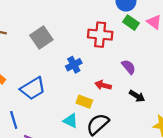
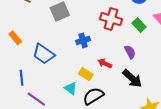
green rectangle: (131, 23) -> (139, 25), moved
blue trapezoid: (33, 88) -> (44, 54), turned 55
black arrow: (137, 96) -> (132, 78), size x1.5

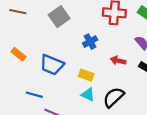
yellow rectangle: (86, 74) -> (86, 75), moved
blue line: (22, 78) -> (34, 95), turned -56

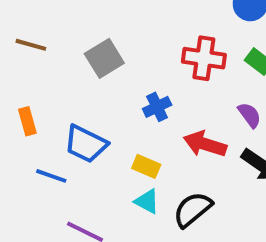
orange rectangle: (19, 54) -> (27, 121), turned 32
red arrow: (118, 61) -> (205, 144), size x1.5
blue line: (34, 95) -> (51, 176), moved

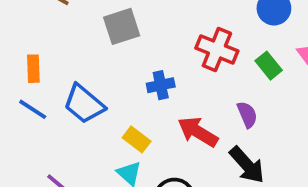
blue line: (51, 176) -> (33, 109), moved

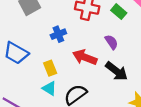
yellow rectangle: (137, 139) -> (50, 68), turned 42

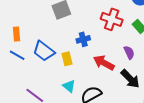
yellow rectangle: (50, 68) -> (67, 59), moved

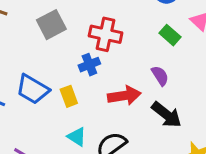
red cross: (112, 19) -> (106, 34), moved
red arrow: (104, 63) -> (124, 96), turned 150

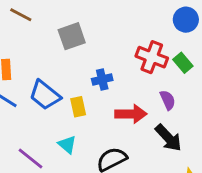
red cross: (106, 34) -> (152, 57), moved
cyan triangle: (77, 137) -> (67, 145), moved

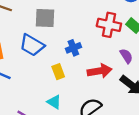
gray square: (72, 36) -> (45, 18), turned 30
blue trapezoid: (45, 95) -> (32, 45), moved

